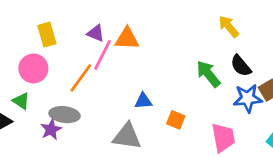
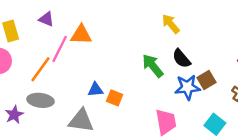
purple triangle: (96, 33) -> (46, 19), moved
gray ellipse: (65, 115) -> (40, 100), moved
orange square: (176, 120) -> (115, 98), moved

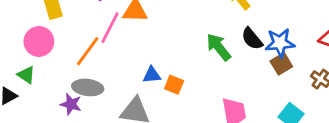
blue star: (187, 87) -> (280, 43), moved
purple star: (14, 115) -> (71, 104), moved, turned -30

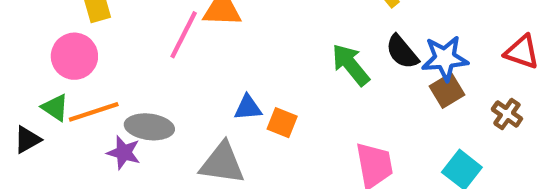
orange line: (88, 51) -> (94, 112), moved, turned 36

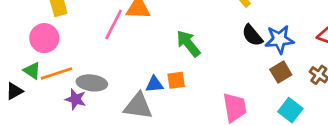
green arrow: (351, 65) -> (188, 44), moved
brown square: (447, 90) -> (281, 72), moved
blue triangle: (248, 108) -> (154, 84), moved
orange square: (282, 123) -> (176, 80), turned -30

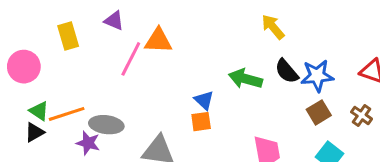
pink circle: (44, 38) -> (24, 67), moved
green arrow: (188, 44) -> (245, 79), moved, turned -36
blue triangle: (154, 84) -> (204, 100), moved, turned 48
black triangle: (14, 91) -> (35, 132), moved

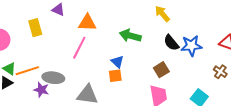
yellow rectangle: (68, 36) -> (35, 28), moved
pink line: (131, 59) -> (79, 48), moved
green arrow: (245, 79) -> (130, 36), moved
brown square: (319, 112) -> (161, 70), moved

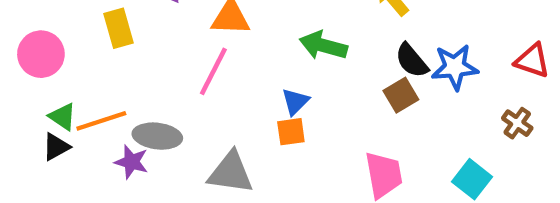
blue triangle: (117, 62) -> (295, 102), turned 32
brown square: (161, 70) -> (401, 95), moved

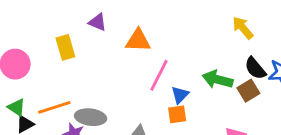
green arrow: (323, 46) -> (218, 79), moved
pink line: (213, 71) -> (159, 75), moved
green triangle: (62, 117) -> (17, 107), moved

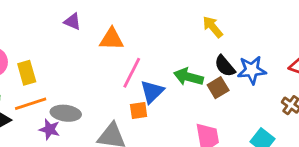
yellow rectangle: (65, 47) -> (27, 73), moved
blue triangle: (180, 95) -> (152, 92), size x1.4
orange square: (177, 114) -> (139, 110), moved

